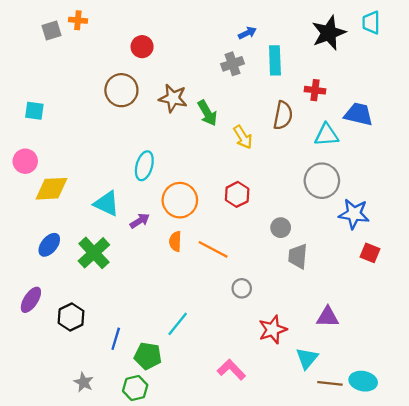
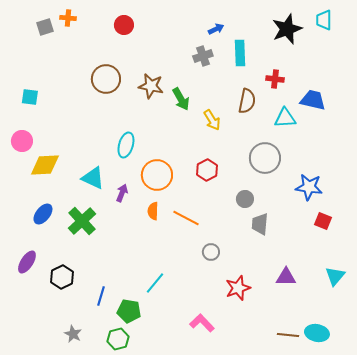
red circle: (142, 47) -> (124, 25), moved
gray circle: (322, 181) -> (265, 158), moved
purple arrow: (140, 221) -> (122, 193), turned -36
cyan triangle: (307, 358) -> (335, 276), moved

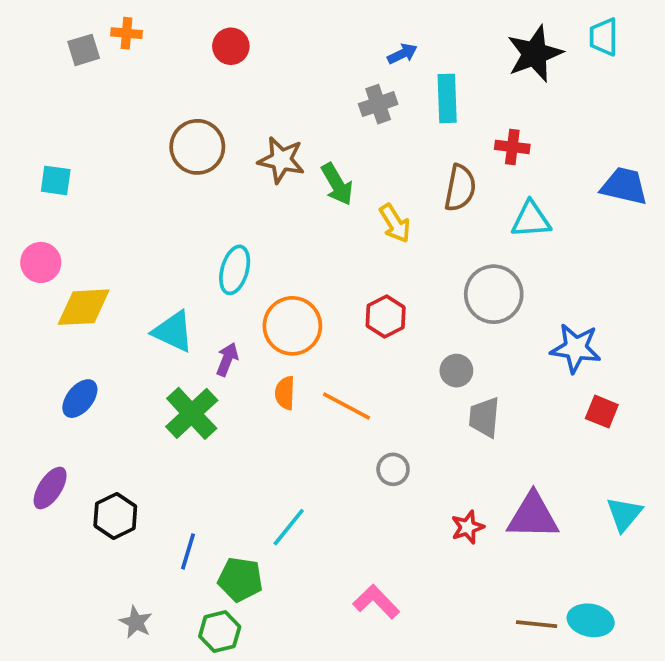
blue trapezoid: (313, 100) -> (624, 186), moved
green cross: (82, 221) -> (192, 413), moved
purple triangle: (286, 277) -> (533, 516), size x1.4
red star: (238, 288) -> (468, 527), moved, size x0.7

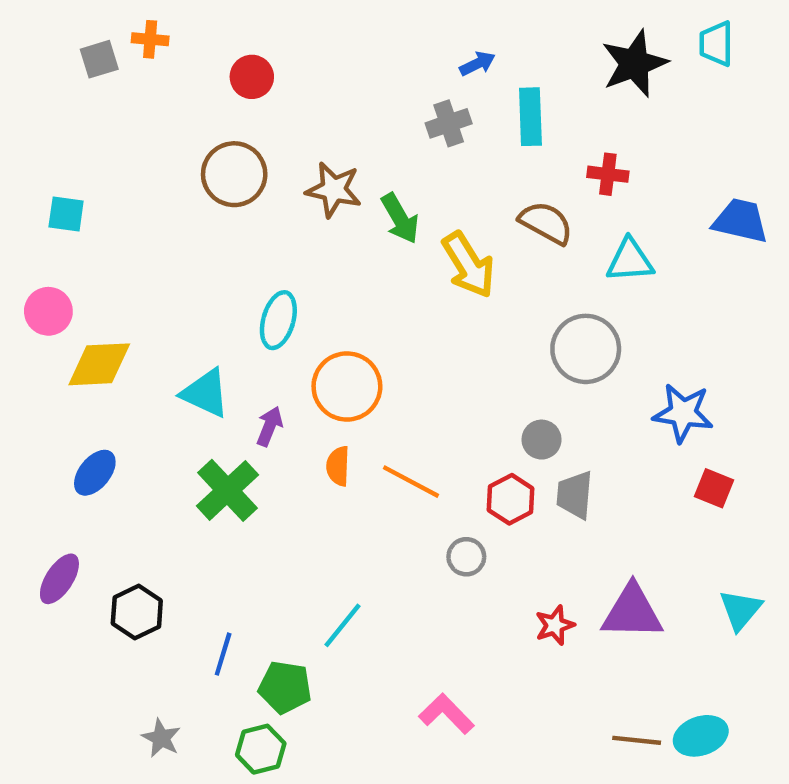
red circle: (231, 46) -> (252, 77), moved
brown semicircle: (460, 188) -> (546, 223), turned -72
yellow arrow: (395, 223) -> (469, 265), size x1.4
red hexagon: (386, 317) -> (511, 499), moved
cyan ellipse: (591, 620) -> (701, 736), turned -30

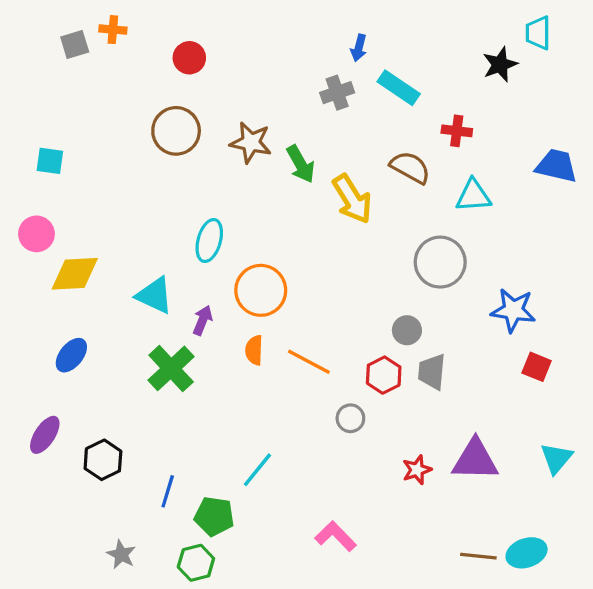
blue arrow: (477, 64) -> (359, 48), turned 130
black star: (634, 64) -> (500, 64), moved, size x0.7
cyan rectangle: (530, 117) -> (399, 88), turned -54

